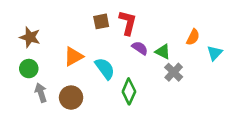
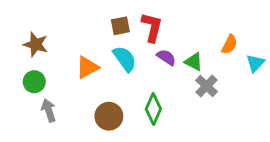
cyan semicircle: (105, 69) -> (125, 59), moved
brown circle: (71, 98) -> (109, 116), moved

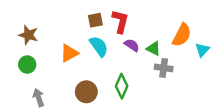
orange semicircle: (229, 44) -> (182, 35), size x1.5
gray cross: (206, 86) -> (164, 68), turned -36
gray arrow: (49, 110) -> (39, 97), moved

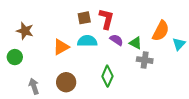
cyan semicircle: (99, 46) -> (87, 41), turned -54
green circle: (27, 65) -> (15, 57), moved
brown circle: (86, 92) -> (66, 82), moved

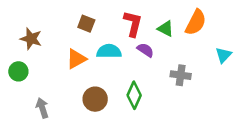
brown square: (84, 18) -> (86, 24), moved, turned 32
orange semicircle: (161, 31) -> (196, 22), moved
green triangle: (136, 43) -> (166, 29), moved
brown circle: (66, 82) -> (95, 99), moved

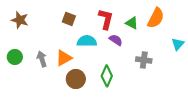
brown star: (31, 39) -> (20, 20), moved
orange triangle: (76, 59) -> (64, 58), moved
gray arrow: (42, 108) -> (42, 59), moved

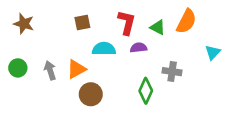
brown square: (69, 19) -> (82, 23), turned -32
purple semicircle: (116, 40) -> (139, 48), turned -40
green diamond: (107, 76) -> (146, 91), moved

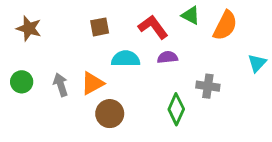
red L-shape: (127, 23) -> (153, 27), turned -50
green triangle: (158, 27) -> (191, 15), moved

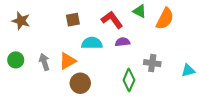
cyan triangle: (257, 63) -> (188, 71), moved, turned 32

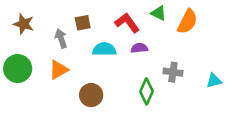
green circle: (16, 60) -> (18, 69), size x1.5
orange triangle: (68, 61) -> (59, 70), moved
gray arrow: (44, 62) -> (61, 38), moved

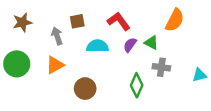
green triangle: (159, 13) -> (151, 43), moved
brown star: (24, 24) -> (22, 22), turned -30
purple semicircle: (139, 48) -> (130, 45), turned -48

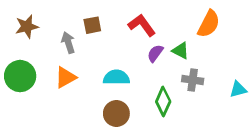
cyan semicircle: (97, 46) -> (116, 77), moved
brown circle: (85, 89) -> (116, 113), moved

